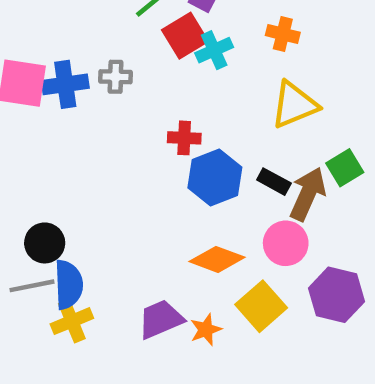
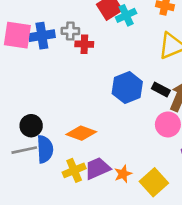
red cross: (184, 138) -> (84, 44), moved
orange diamond: (217, 259) -> (81, 133), moved
yellow square: (261, 306) -> (154, 182), moved
yellow cross: (72, 321) -> (74, 170), moved

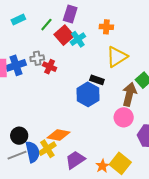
red cross: (84, 44) -> (50, 67), turned 32
black rectangle: (161, 89) -> (97, 80), moved
yellow cross: (74, 170) -> (47, 149), moved
orange star: (123, 174) -> (102, 166), moved

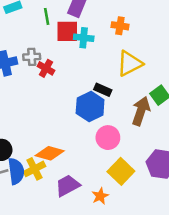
green line: (46, 25) -> (47, 16), turned -56
red square: (64, 35) -> (67, 31), turned 36
cyan cross: (78, 39) -> (84, 38), turned 35
pink circle: (124, 117) -> (108, 138), moved
yellow square: (120, 163) -> (121, 171), moved

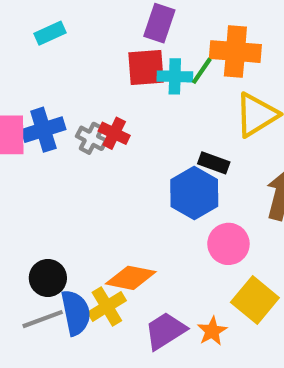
green line: (47, 16) -> (202, 71), moved, turned 49
orange cross: (120, 26) -> (235, 52), size x1.6
gray cross: (32, 57) -> (91, 138), moved, turned 35
orange star: (100, 196) -> (212, 331), moved

